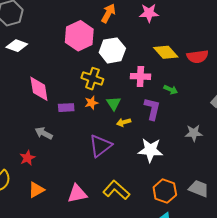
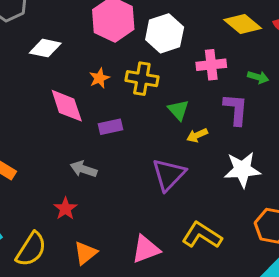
white diamond: (17, 46) -> (45, 48), moved
orange star: (91, 103) -> (99, 78), moved

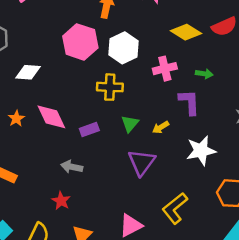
orange star: (99, 78) -> (16, 119), moved
green triangle: (178, 110) -> (130, 124), moved, turned 30
yellow L-shape: (202, 235) -> (175, 208), turned -64

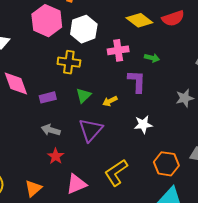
white star: (201, 151) -> (143, 124), size x0.7
gray arrow: (72, 167) -> (51, 130), moved
red star: (61, 201) -> (56, 156), moved

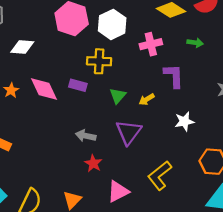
green arrow: (152, 58) -> (195, 43), moved
purple rectangle: (48, 97) -> (78, 85), moved, turned 35

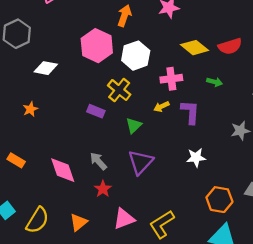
yellow cross: (99, 61) -> (119, 90), turned 30
pink diamond: (44, 89) -> (63, 170), moved
yellow arrow: (147, 99) -> (161, 107), moved
gray arrow: (86, 136) -> (98, 161), turned 30
yellow L-shape: (160, 175) -> (162, 224), moved

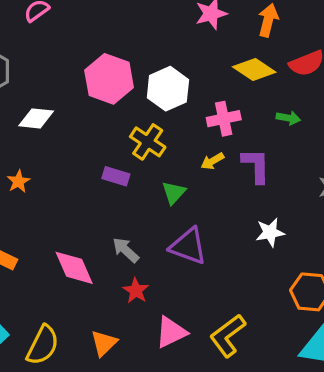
orange arrow: (124, 16) -> (268, 20), moved
purple triangle: (140, 162) -> (188, 246), turned -48

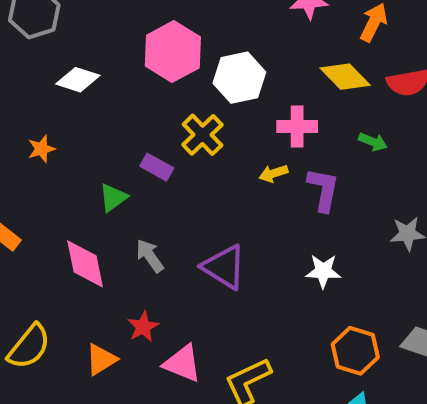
green triangle: (174, 193) -> (113, 198), moved
red star: (136, 291) -> (143, 327), moved
pink triangle: (171, 332) -> (182, 363), turned 36

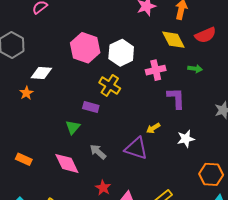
yellow diamond: (345, 77) -> (173, 40), turned 30
orange star: (41, 149) -> (26, 93), moved
yellow arrow: (273, 173) -> (153, 128), moved

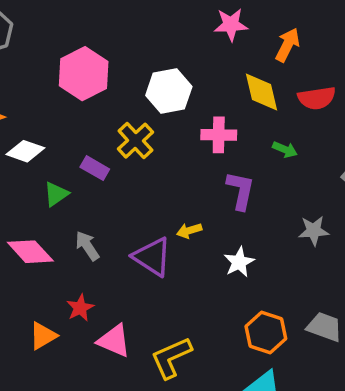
pink hexagon: (85, 48) -> (84, 74), moved
white diamond: (41, 73) -> (25, 151), moved
white star: (186, 139) -> (239, 262), turned -30
pink diamond: (67, 163) -> (30, 252), turned -32

